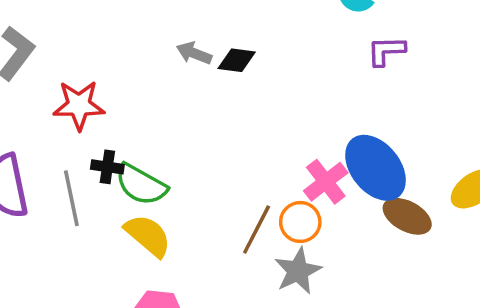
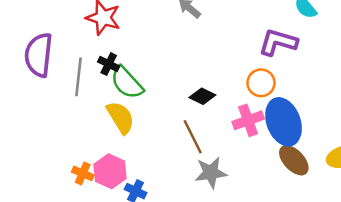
purple L-shape: (386, 51) -> (278, 42), moved, size x1.4
black diamond: (237, 60) -> (202, 96), moved
orange circle: (300, 222) -> (261, 83), moved
brown line: (257, 229) -> (193, 137), turned -72

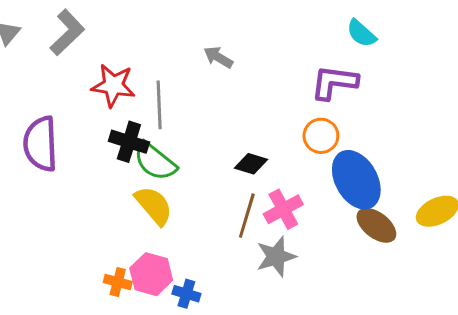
black cross: (109, 64) -> (129, 142), size x1.4
gray line: (78, 77) -> (159, 105), moved
pink cross: (248, 120) -> (283, 209), moved
brown line: (193, 137) -> (247, 216), turned 52

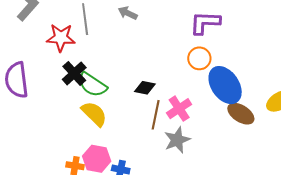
gray line: (159, 105) -> (85, 19), moved
black cross: (129, 142) -> (74, 73), turned 35
black diamond: (251, 164) -> (145, 88), moved

